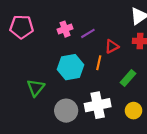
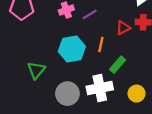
red triangle: (112, 46) -> (123, 28), moved
green rectangle: (128, 78) -> (118, 65), moved

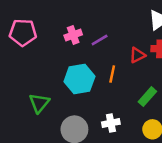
green rectangle: (118, 65) -> (147, 97), moved
white cross: (100, 88) -> (111, 123), size x0.6

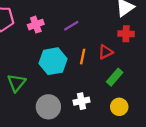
pink cross: (73, 35) -> (36, 25), moved
red triangle: (137, 55) -> (106, 52), moved

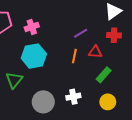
purple line: (71, 26) -> (81, 33), moved
red triangle: (106, 52) -> (95, 52), turned 32
cyan hexagon: (53, 61) -> (34, 56), moved

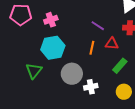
purple line: (81, 33) -> (98, 26), turned 64
gray circle: (43, 102) -> (72, 74), moved

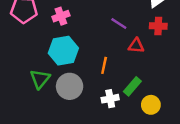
orange line: (92, 48) -> (104, 65), moved
green rectangle: (120, 66) -> (132, 86), moved
gray circle: (72, 74) -> (70, 86), moved

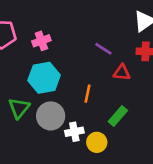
white cross: (110, 99) -> (74, 132), moved
yellow circle: (151, 105) -> (97, 142), moved

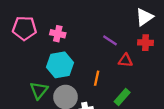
pink cross: (41, 41) -> (58, 34), turned 32

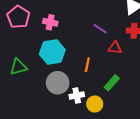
pink pentagon: (24, 28) -> (18, 17), turned 30
green triangle: (39, 90) -> (18, 67), moved, turned 36

